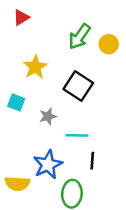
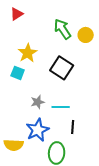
green arrow: (80, 37) -> (63, 29), turned 110
cyan square: (16, 102) -> (18, 73), moved
gray star: (48, 116) -> (38, 102), moved

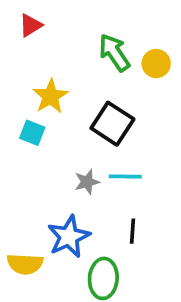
gray star: (38, 102) -> (87, 182), moved
cyan line: (61, 107) -> (125, 176), moved

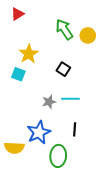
black square: (112, 124) -> (63, 69), size x0.6

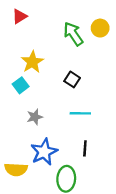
yellow circle: (88, 35) -> (100, 28), moved
cyan square: (18, 74) -> (21, 85), turned 32
gray star: (49, 102) -> (35, 117), moved

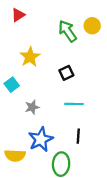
black square: (72, 79) -> (66, 73), turned 32
cyan square: (21, 85) -> (12, 85), moved

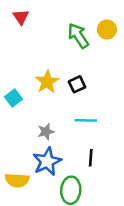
red triangle: (18, 15) -> (21, 17), turned -32
yellow star: (30, 57) -> (47, 82), moved
gray star: (32, 107) -> (46, 132), moved

